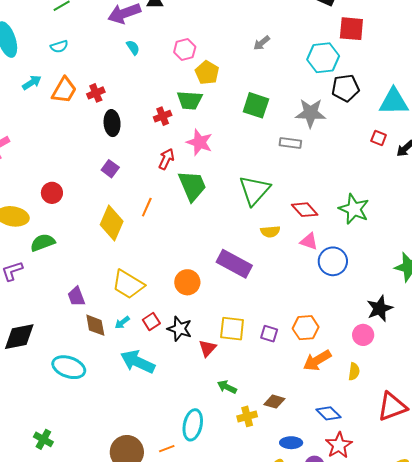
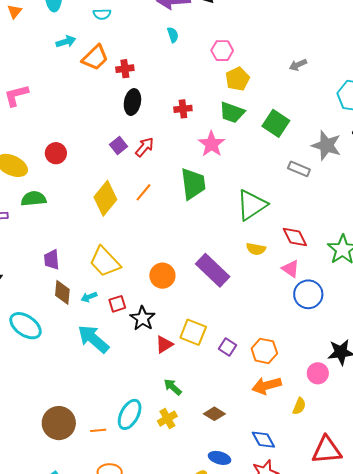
green trapezoid: (190, 100) -> (232, 112), moved
red arrow: (166, 159) -> (145, 147), moved
yellow cross: (247, 416) -> (167, 419), moved, turned -30

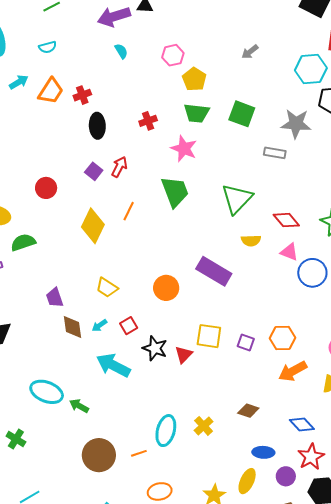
red circle: (56, 153) -> (46, 188), moved
yellow trapezoid: (105, 262) -> (107, 288), size x0.7
black star: (143, 318) -> (155, 348), moved
cyan ellipse: (26, 326) -> (47, 392), moved
green arrow: (173, 387) -> (79, 406), moved

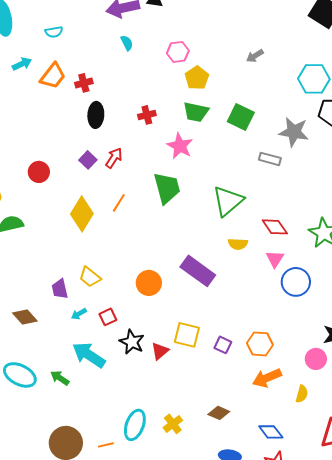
pink triangle: (289, 252) -> (275, 259), turned 36
purple trapezoid: (55, 298) -> (60, 289), moved
brown diamond: (72, 327) -> (25, 317), moved, turned -40
green arrow: (79, 406) -> (60, 378), moved

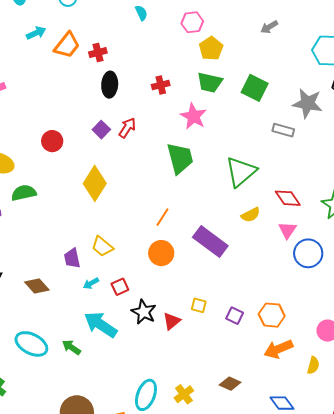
orange line: (119, 203) -> (163, 217), moved
yellow semicircle: (238, 244) -> (251, 215), turned -30
yellow square: (187, 335) -> (199, 305), size x0.6

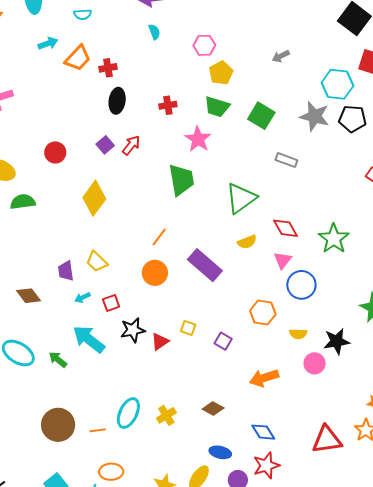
gray star: (308, 103) -> (314, 116), moved
black star: (144, 312) -> (133, 330), turned 30
orange hexagon: (272, 315) -> (263, 313), moved
yellow semicircle: (313, 365) -> (298, 334), moved, turned 72

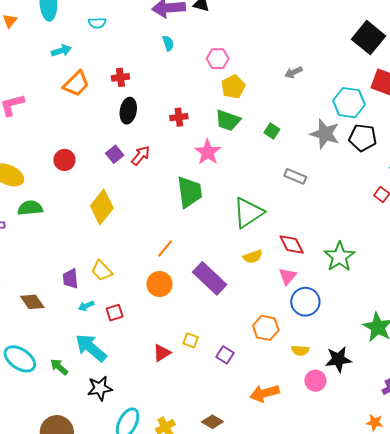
orange trapezoid: (78, 58) -> (76, 84), moved
green square: (261, 116) -> (272, 131), size x0.6
black star: (133, 330) -> (100, 388), moved

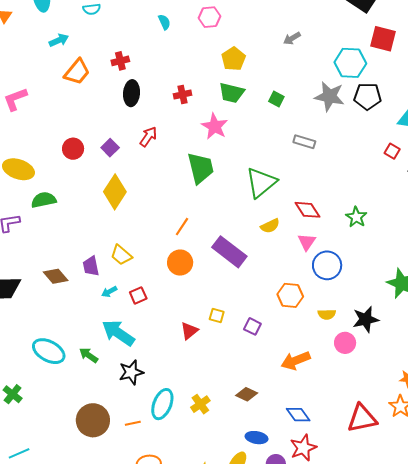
pink hexagon: (218, 59) -> (210, 17), moved
purple square: (115, 154) -> (110, 148), moved
green star: (339, 257) -> (356, 217), size x0.7
brown diamond: (32, 302) -> (56, 276), moved

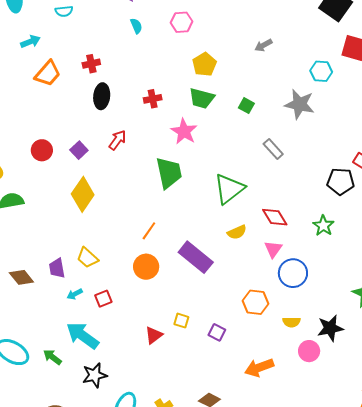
cyan hexagon: (350, 63) -> (321, 71), size x0.7
black pentagon: (367, 96) -> (341, 181), moved
gray rectangle: (304, 142) -> (273, 149), turned 30

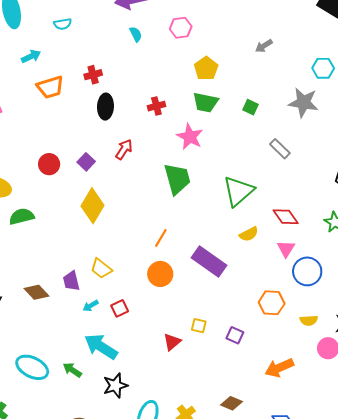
orange trapezoid: (48, 73) -> (50, 87), turned 36

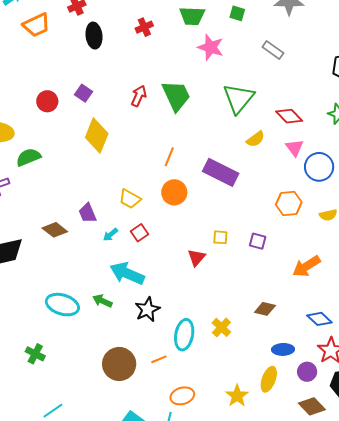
pink star: (190, 137) -> (211, 47), moved
red arrow: (124, 149) -> (139, 96), moved
yellow trapezoid: (101, 269) -> (130, 199), moved

